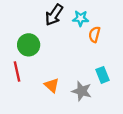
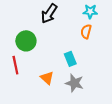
cyan star: (81, 18) -> (90, 11), moved
cyan rectangle: (103, 75) -> (70, 59), moved

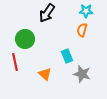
gray star: (74, 83) -> (82, 74), moved

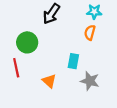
cyan rectangle: (67, 56) -> (73, 61), turned 32

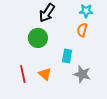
green circle: (27, 42) -> (38, 38), moved
red line: (16, 68) -> (23, 74), moved

